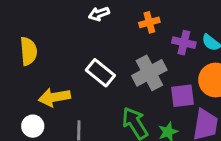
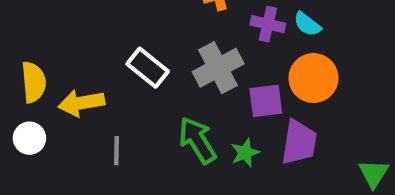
yellow semicircle: (28, 51) -> (34, 82), moved
white circle: (33, 126) -> (29, 138), moved

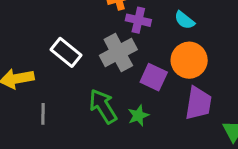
purple cross: (268, 24) -> (138, 20), moved
purple square: (266, 101) -> (154, 77), turned 32
purple trapezoid: (299, 142) -> (198, 103), moved

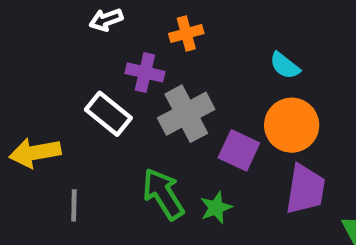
purple cross: (138, 20) -> (145, 72), moved

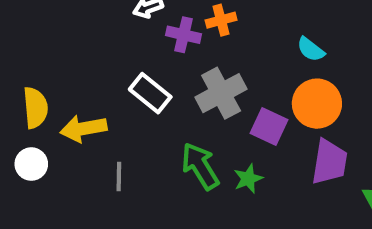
purple cross: (145, 72) -> (183, 35), moved

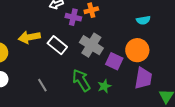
cyan semicircle: (311, 49) -> (143, 20), moved, turned -48
gray cross: (221, 93) -> (91, 45), turned -30
yellow arrow: (83, 129) -> (29, 37), moved
gray line: (119, 177) -> (42, 85), turned -32

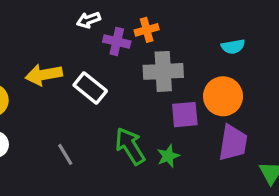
gray cross: (91, 45) -> (163, 71), moved, turned -35
purple square: (114, 61) -> (185, 115), turned -30

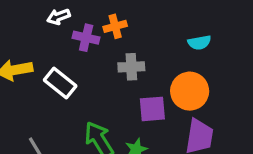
gray cross: (163, 71) -> (131, 67), size x0.7

